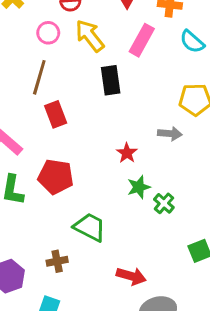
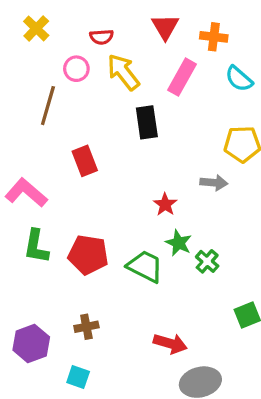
brown line: (39, 77) -> (48, 106), moved
red pentagon: (56, 177) -> (88, 255), moved
green star: (139, 187) -> (179, 243), turned -30
green trapezoid: (90, 227) -> (145, 266), moved

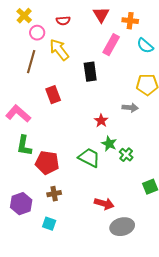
pink circle: (76, 69) -> (37, 33), moved
yellow arrow: (123, 72) -> (59, 50), moved
red pentagon: (88, 255) -> (47, 163), moved

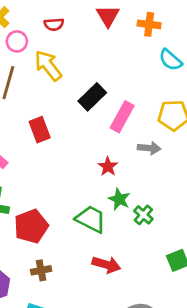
pink rectangle: (111, 45) -> (122, 117), moved
black rectangle: (90, 72) -> (92, 97), turned 54
red pentagon: (47, 163) -> (31, 226), turned -30
red arrow: (104, 204) -> (106, 265), moved

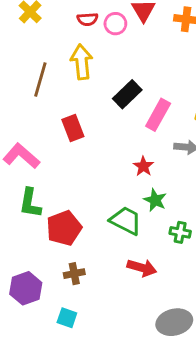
pink circle: (17, 41) -> (115, 24), moved
yellow arrow: (48, 66) -> (82, 62), turned 32
green cross: (143, 215) -> (180, 232), moved, turned -30

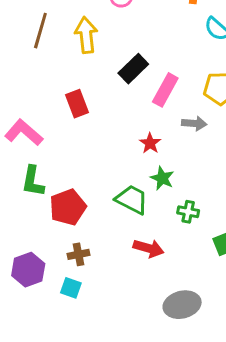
brown line: (40, 80) -> (40, 31), moved
cyan square: (67, 318) -> (71, 288), moved

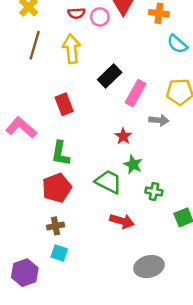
green L-shape: (33, 181) -> (60, 153), moved
brown cross: (78, 254) -> (56, 226), moved
purple hexagon: (28, 270) -> (25, 273), moved

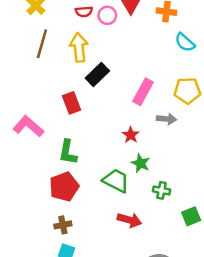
black rectangle: (110, 76) -> (97, 75), moved

